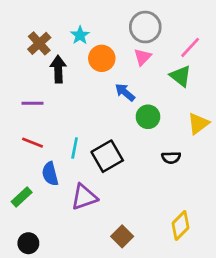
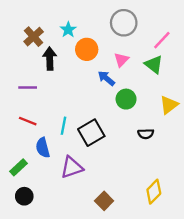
pink triangle: (143, 57) -> (121, 60), moved
black circle: (28, 243) -> (24, 196), moved

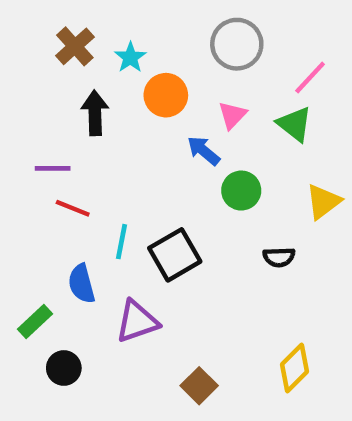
brown cross: (34, 37) -> (75, 46), moved
red line: (28, 121) -> (73, 208), moved
black circle: (24, 196) -> (64, 368), moved

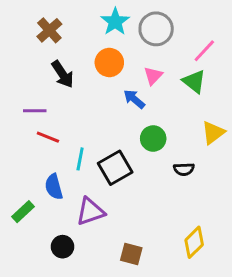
cyan star: (130, 57) -> (115, 22), moved, size x1.4
black arrow: (95, 113) -> (63, 74), turned 148
green circle: (241, 191) -> (153, 138), moved
black circle: (64, 368) -> (63, 247), moved
brown square: (199, 386) -> (131, 254), turned -30

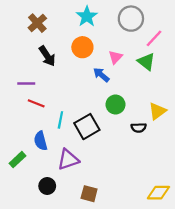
gray circle: (156, 29) -> (131, 19), moved
yellow triangle: (213, 133) -> (157, 111), moved
yellow diamond: (194, 242) -> (158, 193), moved, turned 45
brown square: (131, 254) -> (89, 194), moved

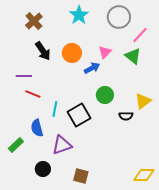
orange circle: (82, 47) -> (72, 53), moved
blue arrow: (101, 75) -> (92, 68), turned 112

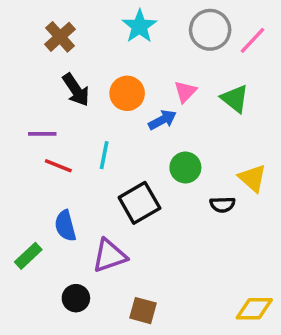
pink line: (140, 35) -> (252, 40), moved
yellow triangle: (143, 101) -> (252, 178), turned -42
cyan line: (55, 109) -> (104, 155), moved

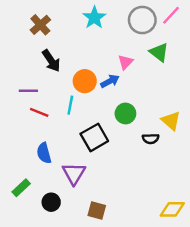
pink line: (252, 40) -> (171, 15), moved
orange circle: (127, 93) -> (85, 81), moved
green triangle: (235, 99) -> (159, 52), moved
green rectangle: (28, 256) -> (21, 188), moved
purple triangle: (109, 256) -> (74, 173), turned -40

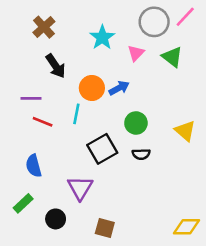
cyan star: (94, 18) -> (102, 37), moved
pink triangle: (125, 62) -> (136, 53), moved
black semicircle: (151, 139) -> (141, 154), moved
blue semicircle: (44, 153) -> (34, 166), moved

